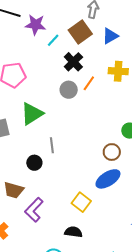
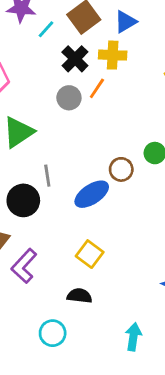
yellow cross: (118, 71) -> (113, 55), moved
brown circle: (112, 152) -> (121, 169), moved
black circle: (34, 163) -> (23, 200), size x1.5
blue ellipse: (108, 179) -> (92, 194), moved

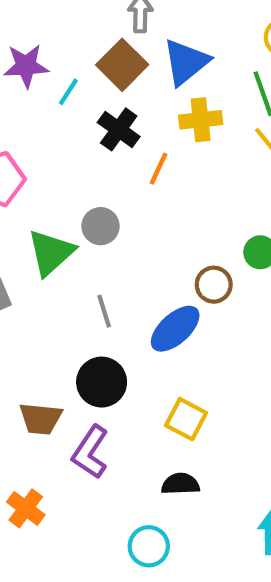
blue triangle: (126, 22) -> (186, 62), size x1.4
yellow cross: (113, 55) -> (201, 120), moved
gray circle: (69, 98) -> (101, 226), moved
black circle: (23, 200) -> (102, 382), moved

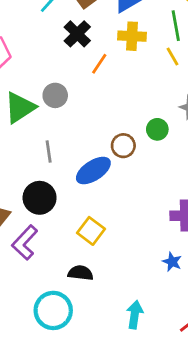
cyan circle: (149, 546) -> (53, 310), size x1.4

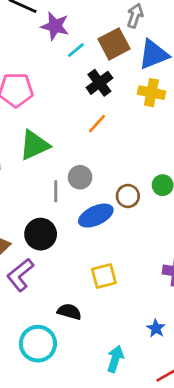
orange line: (99, 64) -> (97, 124), moved
gray circle: (55, 95) -> (80, 177), moved
yellow square: (91, 231) -> (104, 276), moved, turned 30
blue star: (172, 262) -> (156, 328), moved

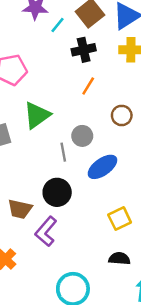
black cross: (99, 83) -> (84, 50), turned 35
brown circle: (128, 196) -> (122, 115), moved
black semicircle: (69, 312) -> (119, 259), moved

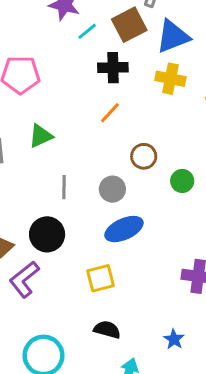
green triangle: (37, 115) -> (41, 136), size x0.7
gray circle: (82, 136) -> (112, 189), moved
blue ellipse: (102, 167) -> (124, 229), moved
yellow square: (120, 219) -> (101, 278), moved

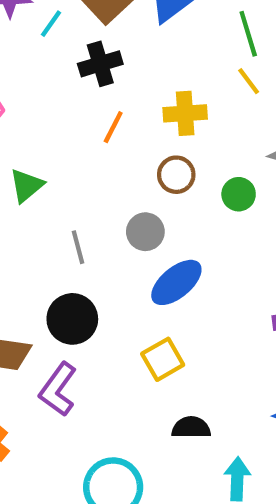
yellow cross: (170, 79) -> (185, 113), moved

